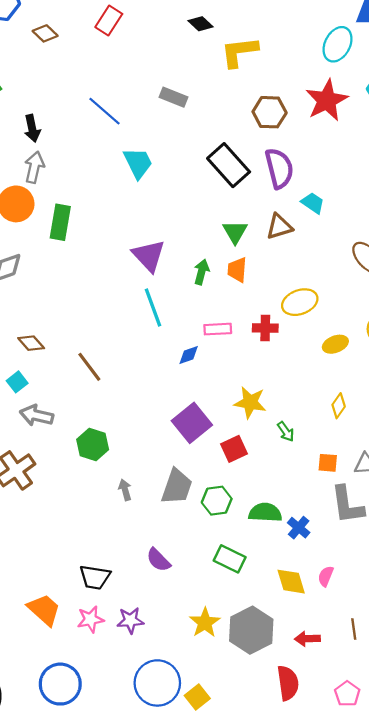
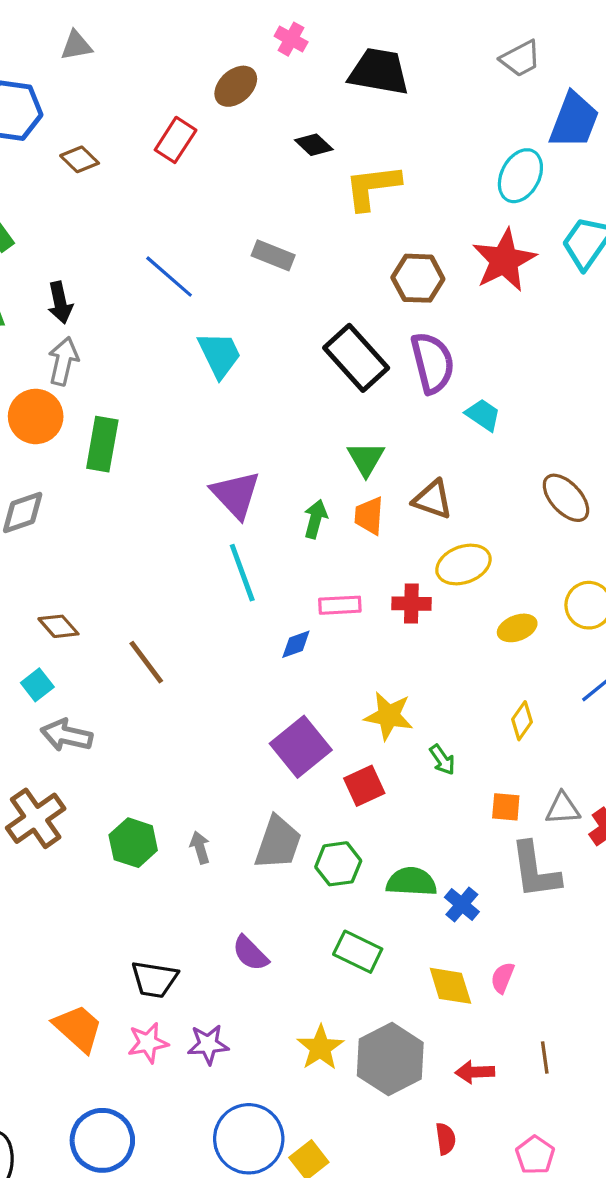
brown triangle: (279, 227) -> (433, 499), moved, turned 36
green hexagon: (93, 445) -> (133, 843), moved
red semicircle: (288, 683) -> (446, 1139), size x0.6

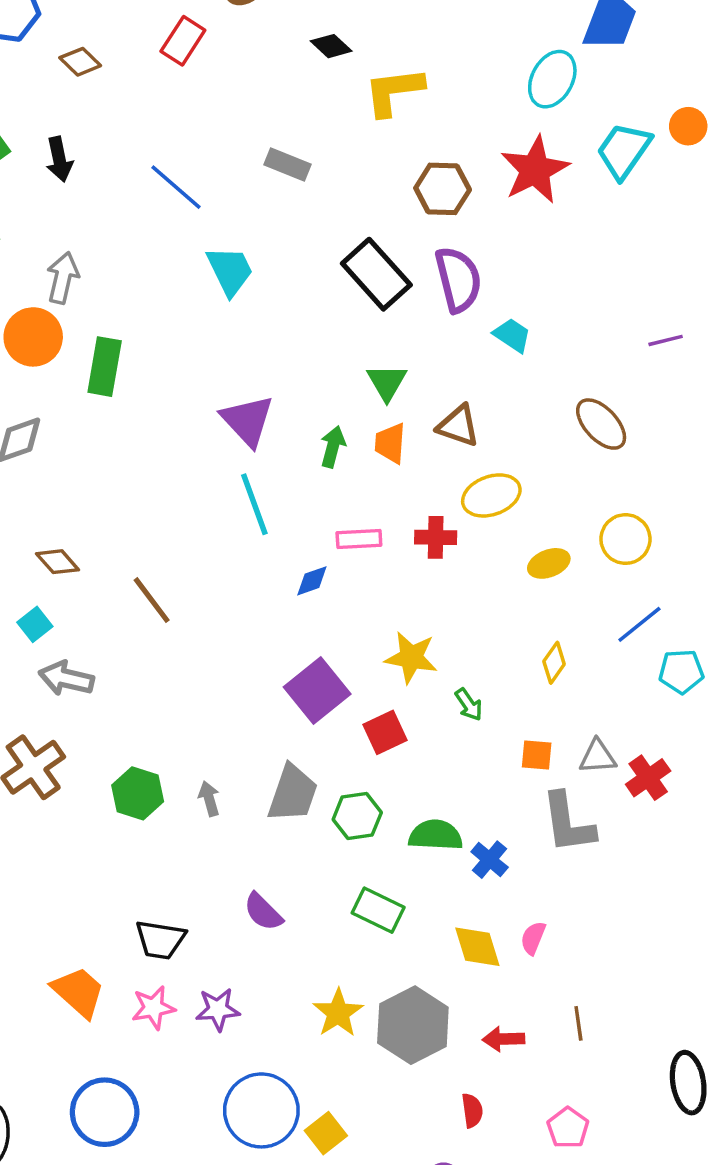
black arrow: (60, 303) -> (59, 159), moved

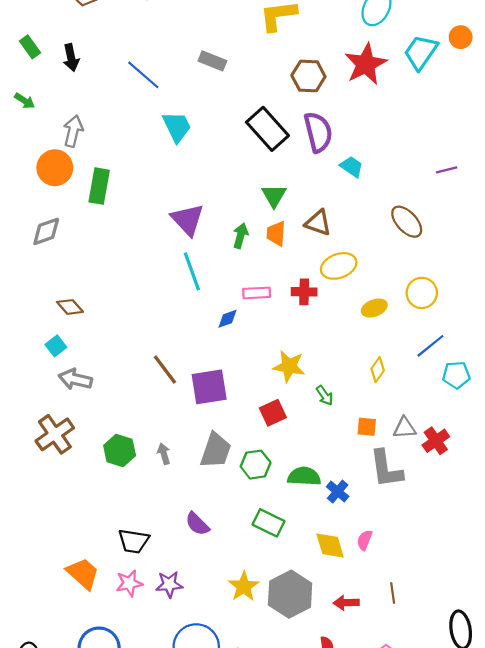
brown line: (152, 600) -> (165, 370), moved
purple square: (317, 691) -> (209, 387), moved, turned 30

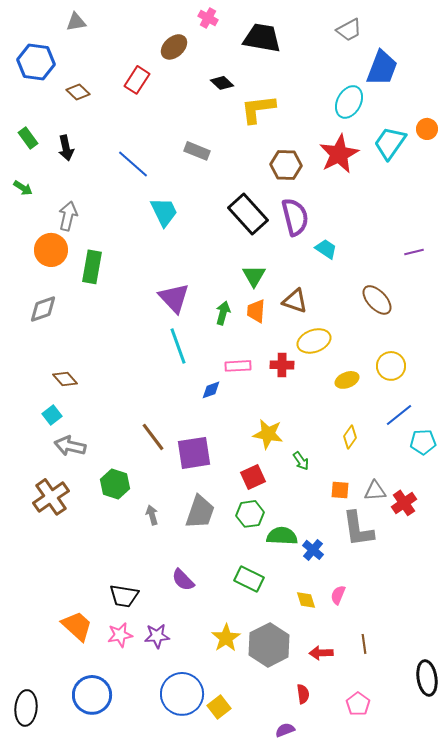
green hexagon: (120, 451) -> (115, 484), moved
green hexagon: (256, 465) -> (250, 514), moved
yellow diamond: (330, 545) -> (306, 600), size x0.7

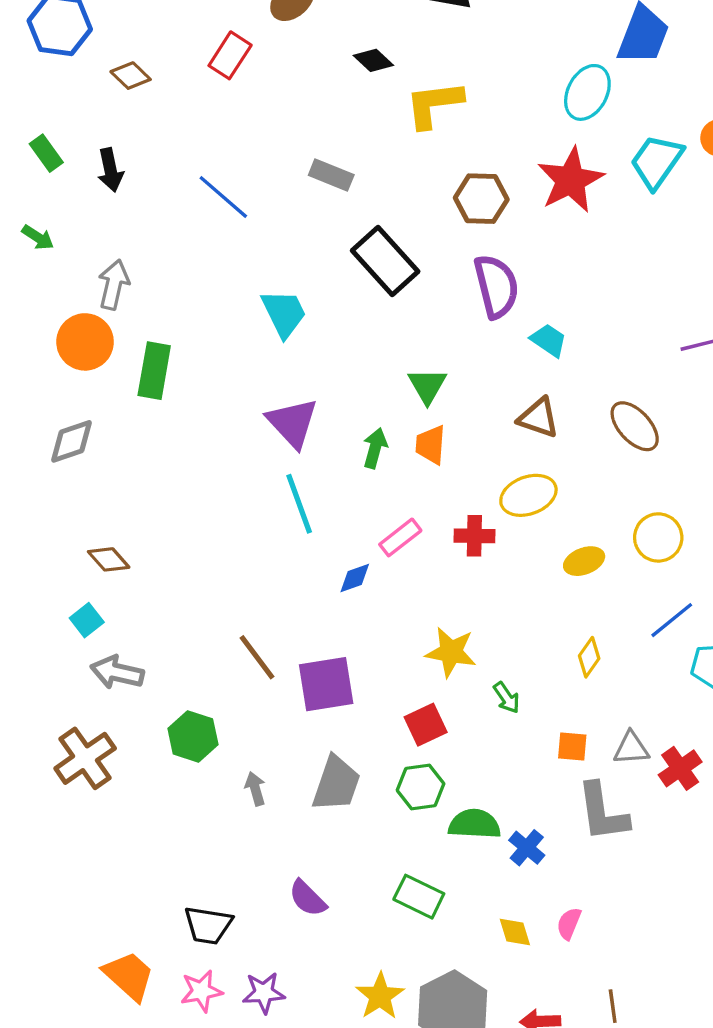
cyan trapezoid: (164, 212) -> (284, 313), moved
black rectangle: (248, 214) -> (385, 261), moved
brown triangle: (295, 301) -> (539, 418), moved
pink rectangle: (238, 366) -> (400, 537), turned -35

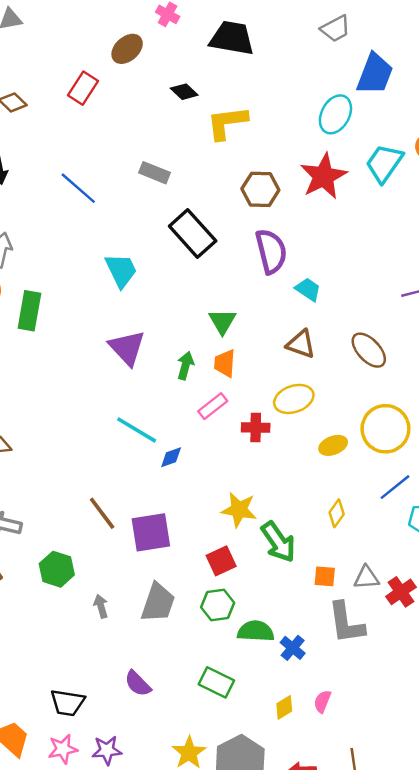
cyan line: (299, 504) -> (137, 430), moved, turned -39
pink rectangle: (400, 537) -> (213, 406), moved
yellow circle: (658, 537) -> (385, 429), size x1.4
green arrow: (507, 698) -> (278, 542), size x1.8
yellow diamond: (515, 932) -> (284, 707), turned 75

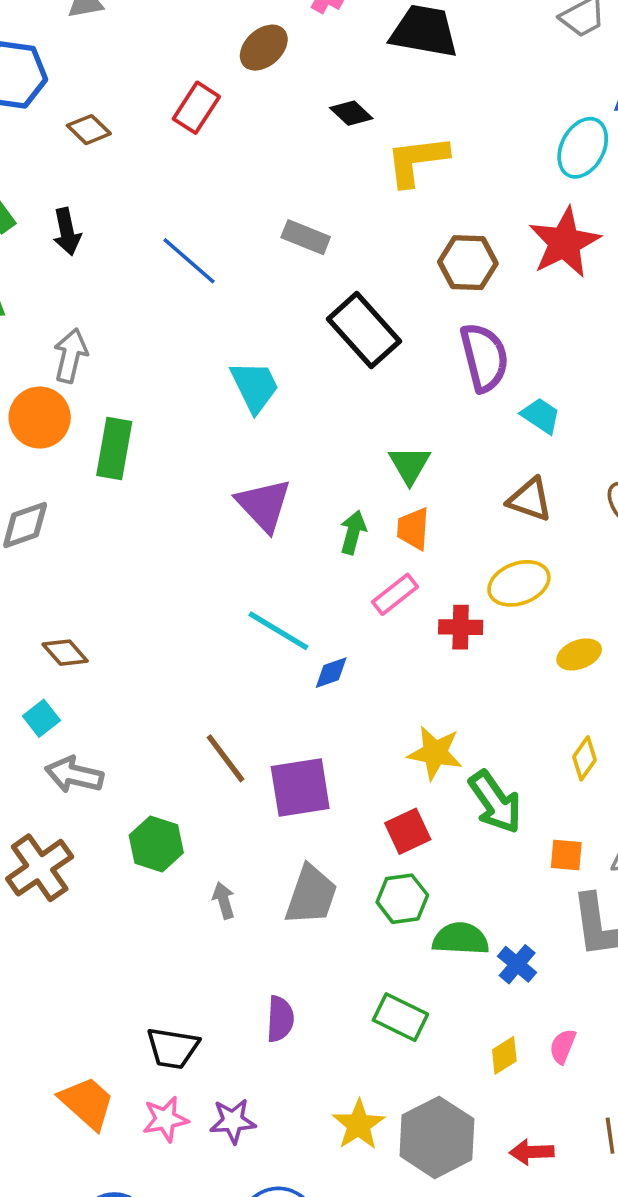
purple semicircle: (138, 684) -> (280, 1019), turned -132

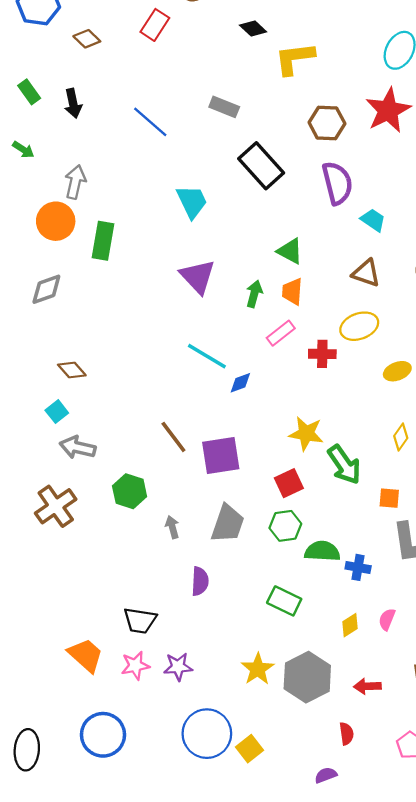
green triangle: (410, 465) -> (290, 251), turned -32
blue cross: (517, 964) -> (358, 567), turned -30
purple semicircle: (280, 1019) -> (200, 581), moved

